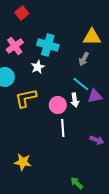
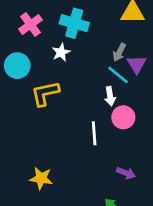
gray arrow: (84, 59) -> (119, 52), moved
purple triangle: (95, 96) -> (137, 64), moved, turned -49
pink circle: (58, 105) -> (123, 117), moved
purple arrow: (97, 140) -> (126, 173), moved

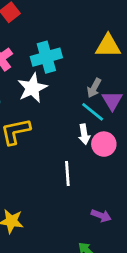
cyan cross: (74, 23) -> (46, 57), turned -32
white star: (61, 52) -> (32, 88), size x1.5
pink circle: (123, 117) -> (104, 144), moved

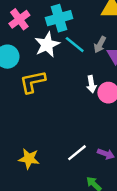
cyan line: (93, 112) -> (75, 45), moved
white line: (67, 174) -> (77, 153), moved, turned 55

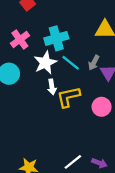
yellow L-shape: (33, 82) -> (68, 97), moved
white arrow: (91, 84) -> (52, 87), moved

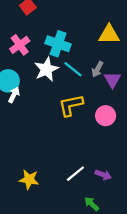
cyan cross: (56, 38) -> (58, 44), turned 35
white arrow: (52, 87) -> (14, 95), moved, turned -144

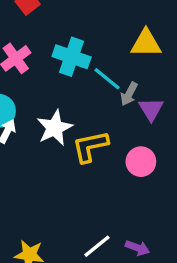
white star: (46, 69) -> (55, 128), moved
cyan line: (73, 69) -> (107, 79), moved

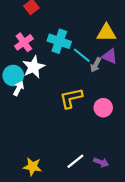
purple triangle: (151, 109) -> (110, 56), moved, turned -35
white star: (55, 128) -> (34, 67), moved

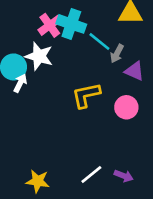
pink cross: (24, 42) -> (50, 25), moved
purple triangle: (110, 56) -> (134, 71), moved
white star: (34, 67) -> (39, 56), turned -30

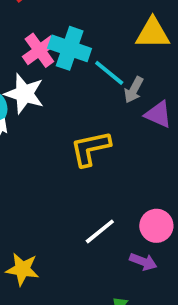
pink circle: (126, 107) -> (156, 226), moved
white line: (91, 174) -> (100, 231), moved

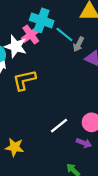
pink cross: (39, 50) -> (31, 35), moved
yellow L-shape: (90, 148) -> (24, 80), moved

